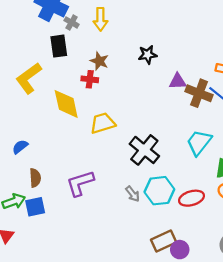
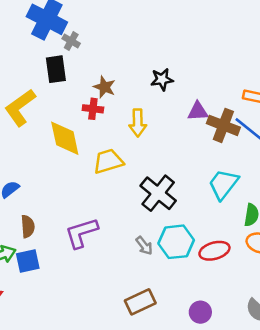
yellow arrow: (100, 19) -> (138, 123), moved
brown rectangle: (164, 241) -> (140, 302), moved

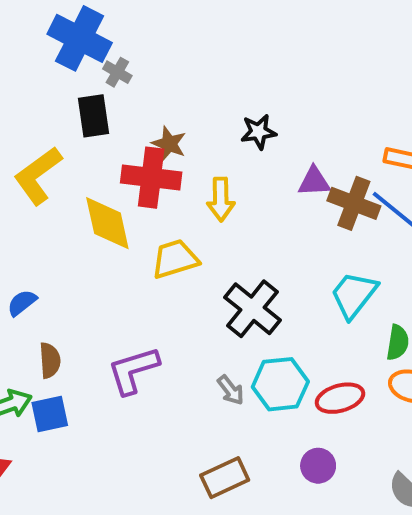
red cross: (93, 109) -> (151, 178), size x1.8
purple circle: (200, 312) -> (318, 466), moved

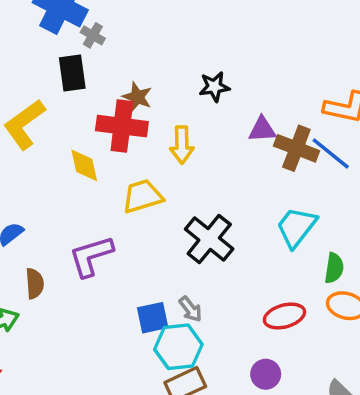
yellow diamond: (107, 223) -> (84, 165), size x0.7
purple L-shape: (133, 370) -> (91, 256), moved
cyan hexagon: (280, 384) -> (178, 347), moved
blue square: (50, 414) -> (153, 318), moved

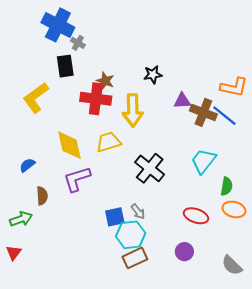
yellow arrow: (182, 145) -> (133, 110), size x1.4
yellow diamond: (84, 165) -> (69, 145), moved, size x1.4
red ellipse: (284, 316) -> (196, 216), turned 35

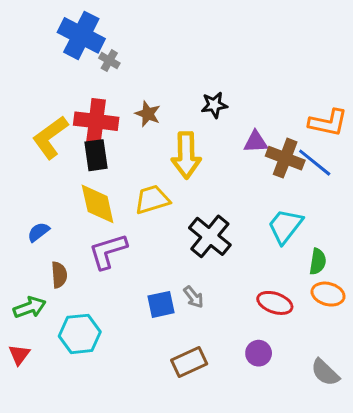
black rectangle: (65, 66) -> (96, 155), moved
red cross: (96, 99) -> (96, 121), moved
cyan hexagon: (131, 235) -> (80, 334), moved

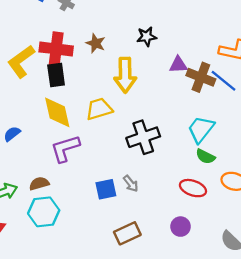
black cross: (210, 236) -> (143, 137), turned 32
green semicircle: (318, 262) -> (205, 156), moved, turned 108
brown semicircle: (59, 275) -> (39, 184), moved, turned -102

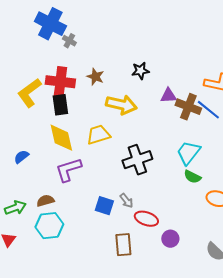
yellow arrow: (125, 75) -> (121, 105), turned -76
red ellipse: (193, 188) -> (146, 219), moved
blue square: (106, 189) -> (104, 206), turned 30
brown rectangle: (127, 233) -> (123, 245), turned -70

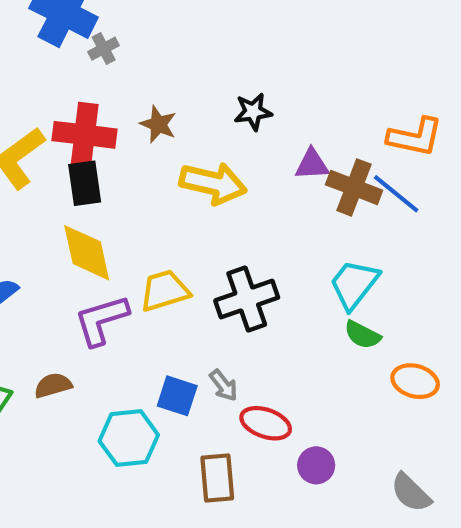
gray cross: (69, 41) -> (104, 49), turned 32
yellow trapezoid: (98, 135) -> (165, 291), moved
cyan hexagon: (49, 226) -> (129, 438), moved

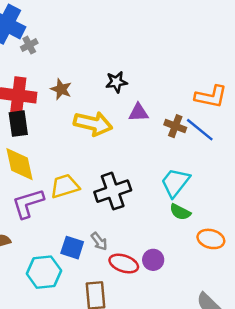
purple triangle: (312, 164) -> (138, 113), moved
brown cross: (354, 187) -> (175, 126), size x0.7
purple circle: (316, 465) -> (153, 260), moved

